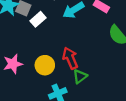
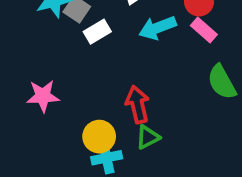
yellow circle: (45, 65) -> (99, 137), moved

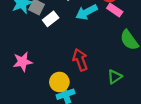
green triangle: (148, 137) -> (115, 77), moved

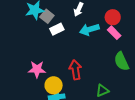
pink star: (23, 62) -> (37, 69), moved

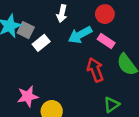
pink rectangle: (114, 33) -> (106, 41), moved
red arrow: (75, 70) -> (95, 70), moved

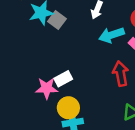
white rectangle: (41, 43) -> (63, 79), moved

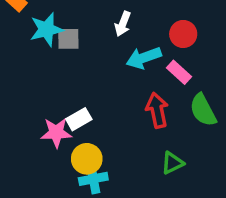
gray square: (57, 20) -> (68, 39), turned -36

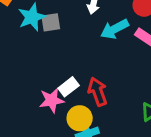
red arrow: (157, 110) -> (98, 92), moved

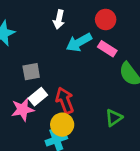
gray square: (51, 22) -> (31, 72), moved
yellow circle: (80, 118) -> (62, 125), moved

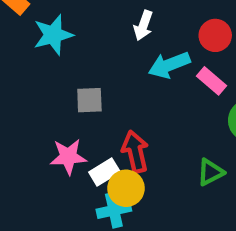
white rectangle: (38, 97) -> (104, 172), moved
green triangle: (114, 118) -> (210, 172), moved

